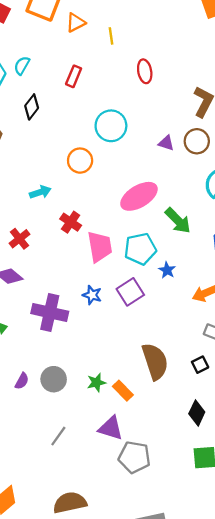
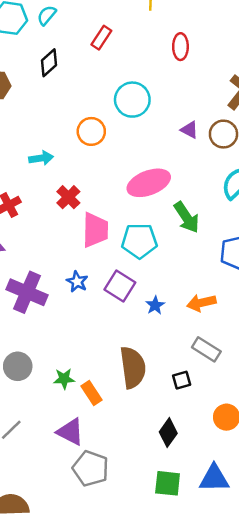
blue star: (167, 270) -> (155, 305), moved
purple square: (130, 292) -> (120, 286), turned -36

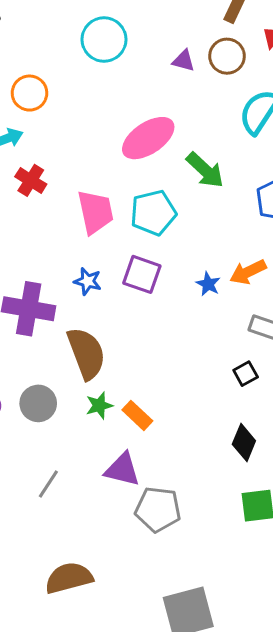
orange circle: (91, 131) -> (30, 93), moved
red cross: (68, 197) -> (31, 180), moved
blue star: (155, 305) -> (208, 284), moved
brown semicircle: (133, 367) -> (86, 353), moved

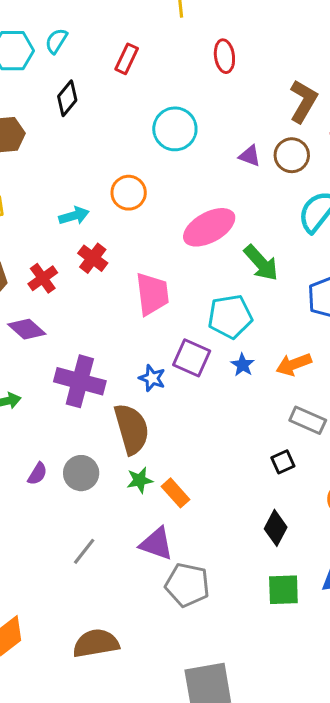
orange circle: (30, 93) -> (129, 193), moved
cyan pentagon: (153, 213) -> (230, 316), moved
blue star: (88, 281) -> (152, 378), moved
blue star: (208, 284) -> (243, 365), moved

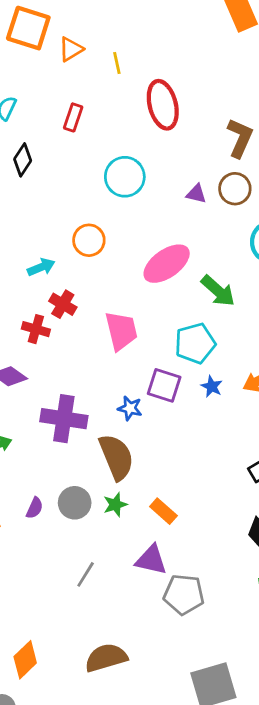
red ellipse: (224, 56) -> (163, 105), size x1.6
red cross: (43, 278) -> (36, 329), moved, turned -32
green star: (140, 480) -> (115, 505), moved

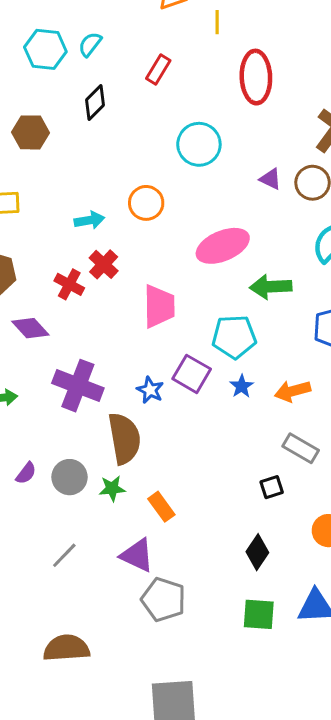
green arrow: (218, 291) -> (271, 287), turned 123

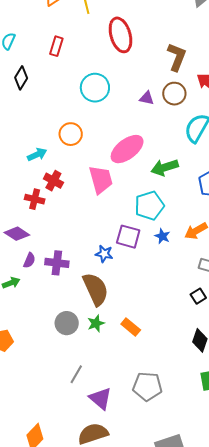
pink trapezoid: (159, 306) -> (101, 180), moved
purple cross: (78, 386) -> (57, 263), size x0.7
purple semicircle: (26, 473) -> (29, 260), moved
purple triangle: (137, 555) -> (100, 398), moved, turned 30

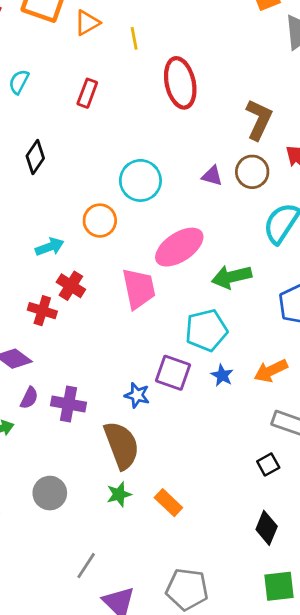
black diamond: (21, 78) -> (35, 157), moved
cyan circle: (95, 88) -> (140, 180), moved
gray circle: (67, 323) -> (50, 493), moved

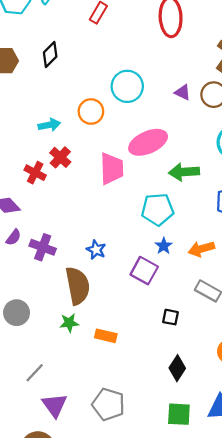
purple square: (173, 373) -> (144, 271), moved
black square: (268, 464) -> (170, 317), moved, turned 30
orange rectangle: (168, 503) -> (106, 336), turned -40

